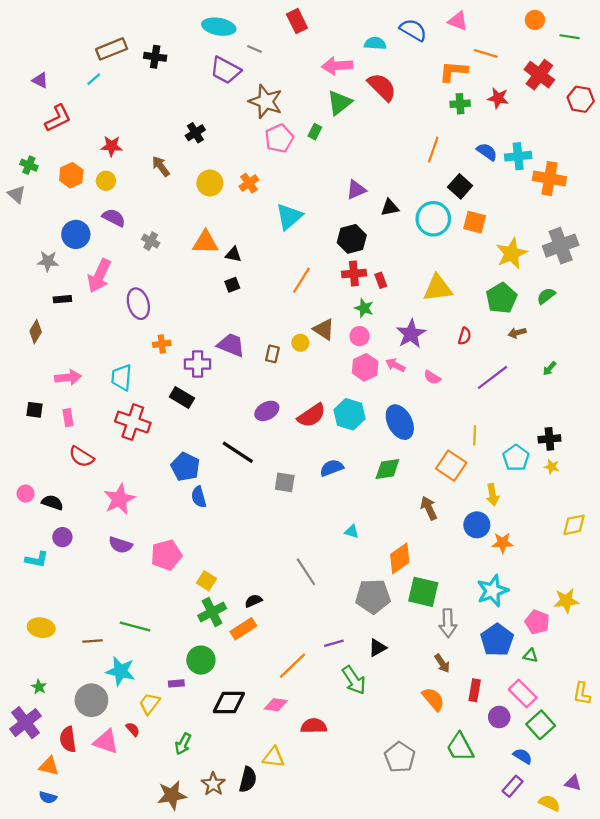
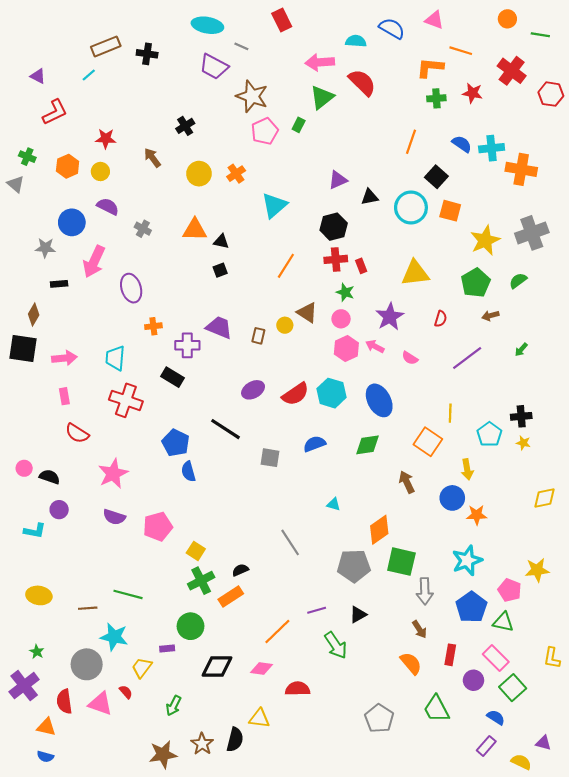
black square: (34, 410) -> (23, 348), moved, size x1.8
green triangle: (530, 656) -> (503, 622), size x1.5

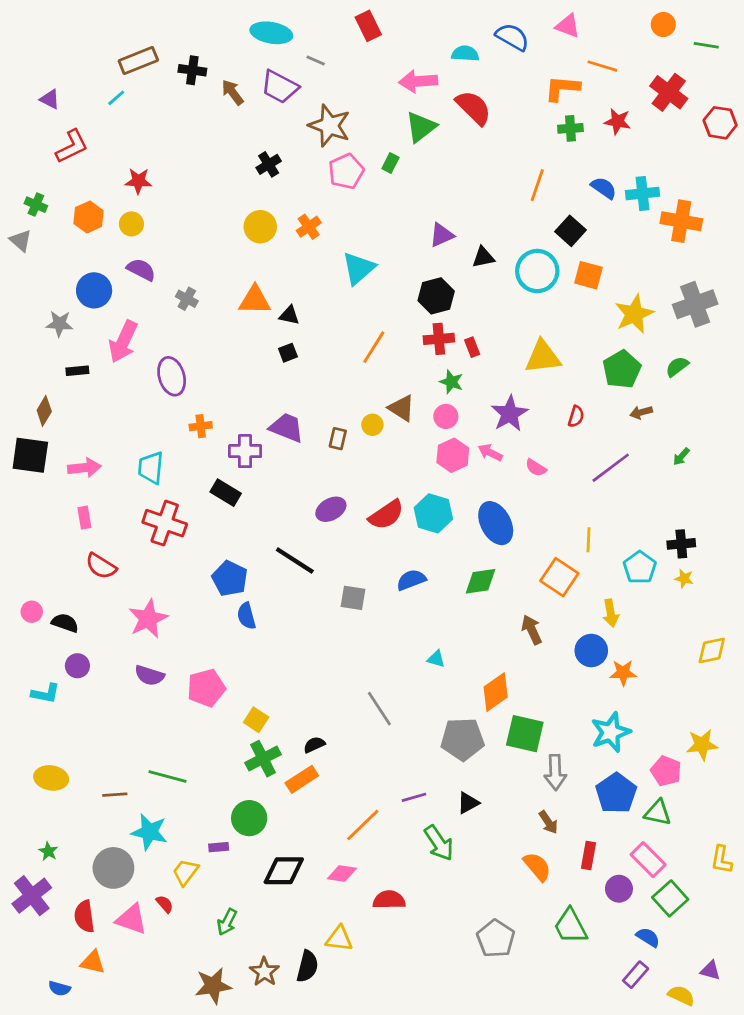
black cross: (185, 126) -> (269, 164), moved
brown arrow: (152, 158) -> (233, 92), moved
orange triangle: (46, 727) -> (93, 962), moved

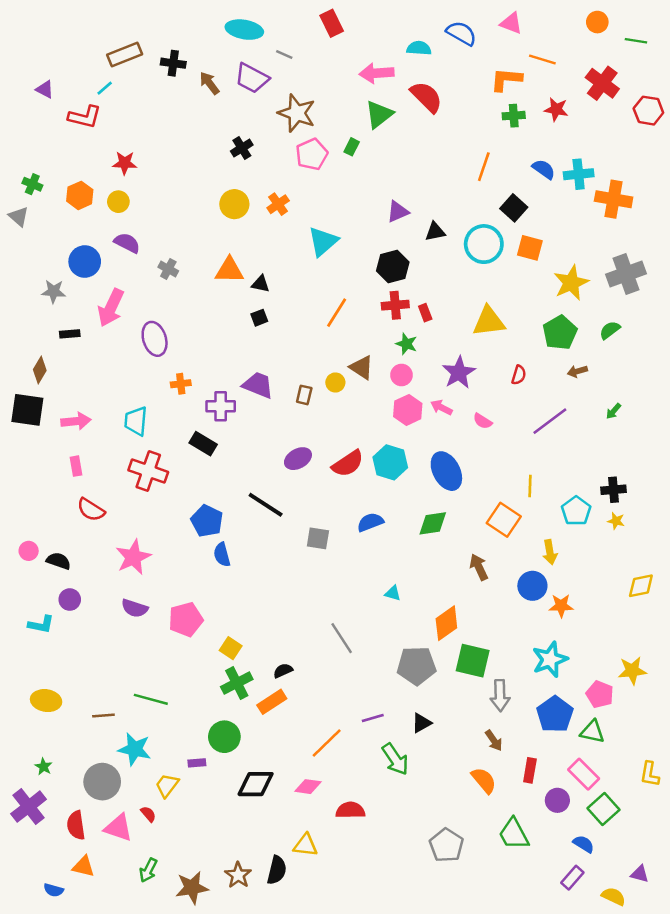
red L-shape: (72, 146) -> (85, 117), moved, turned 40
green arrow: (227, 922) -> (148, 870), moved

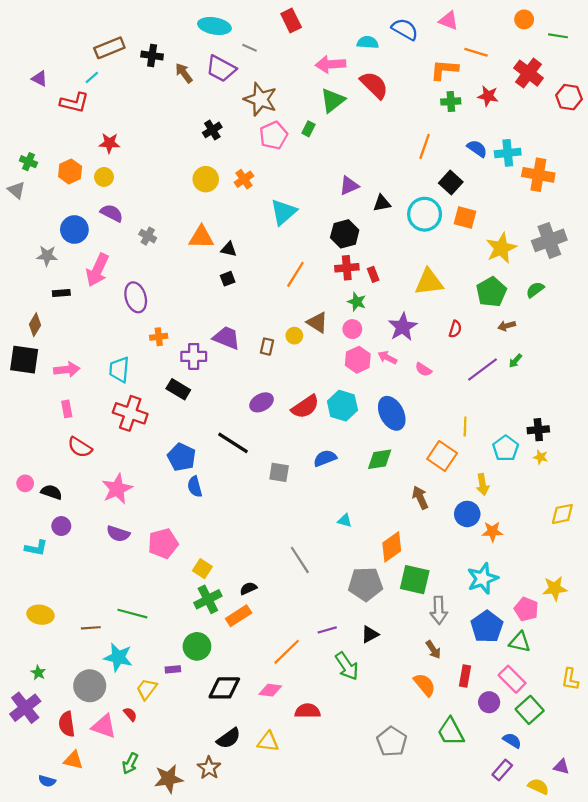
green arrow: (614, 411) -> (515, 361), moved
black semicircle: (277, 870) -> (229, 738), moved, turned 40

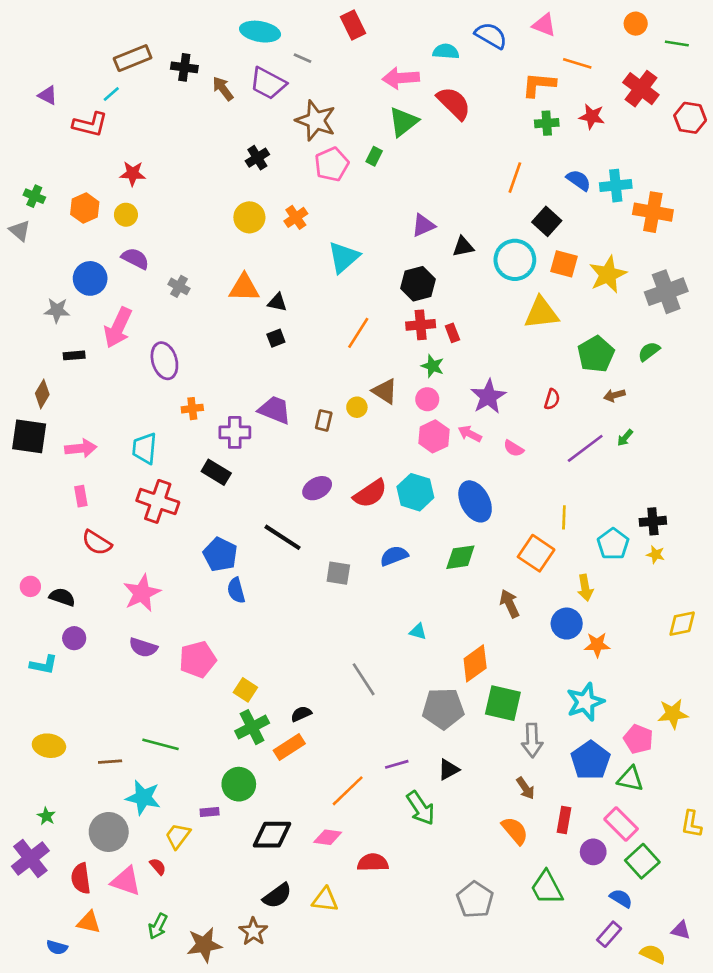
yellow star: (501, 248) -> (608, 274), moved
yellow triangle: (429, 282) -> (541, 313), moved

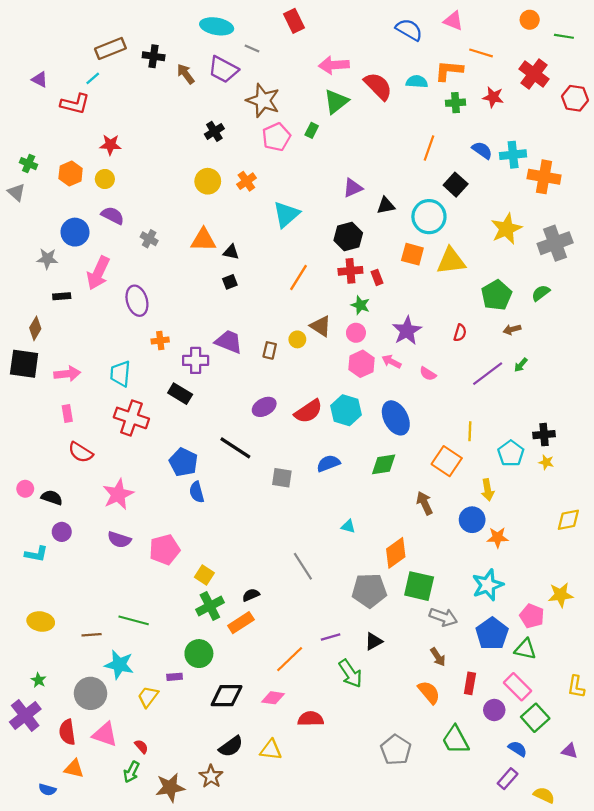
cyan semicircle: (446, 51) -> (417, 82), moved
orange square: (564, 264) -> (412, 254), moved
gray arrow: (532, 740) -> (443, 617), turned -68
red semicircle: (158, 866) -> (141, 746), moved
purple triangle: (681, 930) -> (569, 751), moved

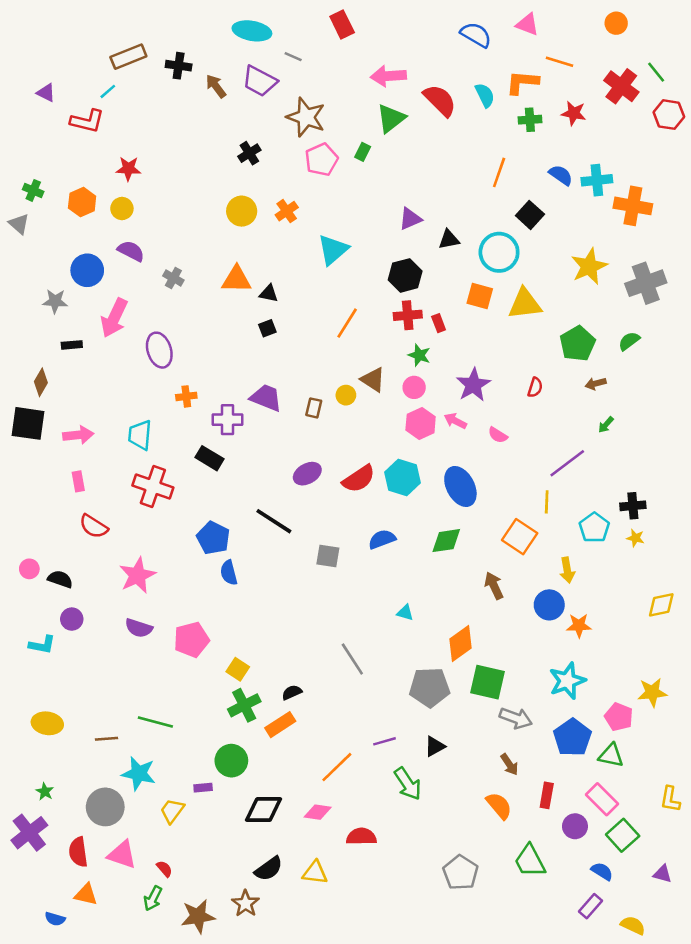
green line: (564, 36) -> (656, 72), moved, turned 42
cyan semicircle: (417, 82) -> (485, 95), turned 60
purple line: (488, 374) -> (567, 463), moved

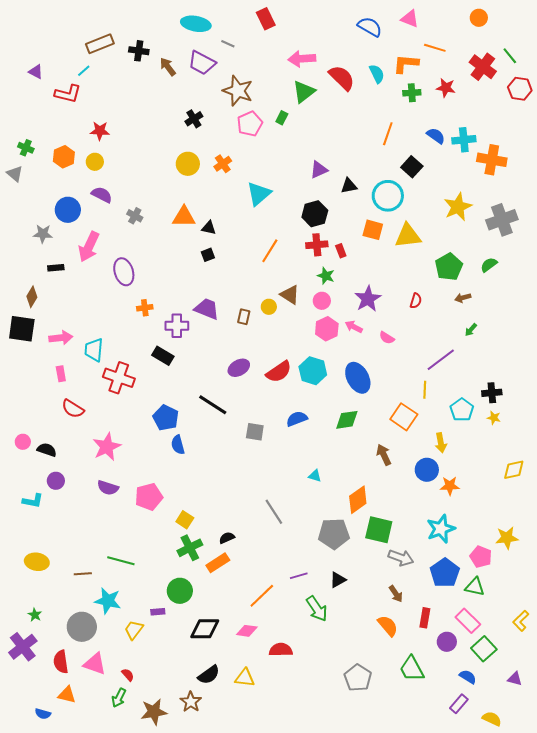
cyan trapezoid: (140, 435) -> (94, 350), moved
yellow L-shape: (670, 799) -> (521, 621), turned 35

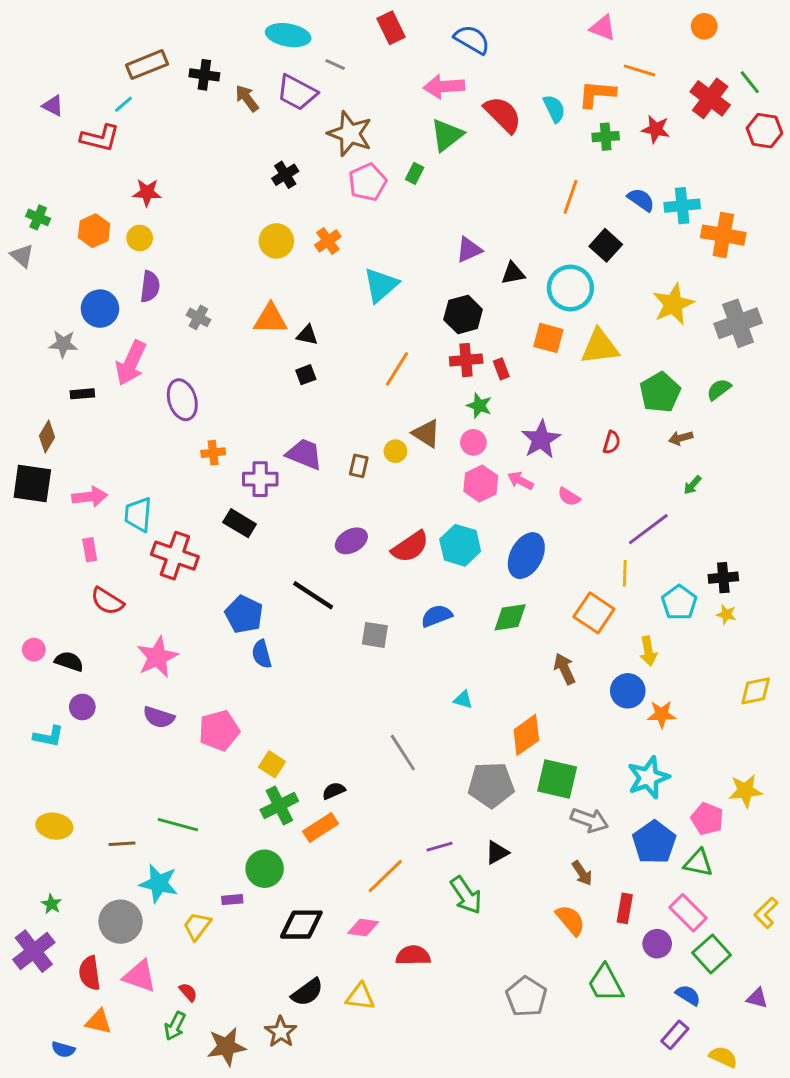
blue semicircle: (370, 27) -> (472, 40), moved
purple semicircle: (102, 195) -> (150, 287), turned 70
blue ellipse: (358, 378) -> (526, 556), turned 56

